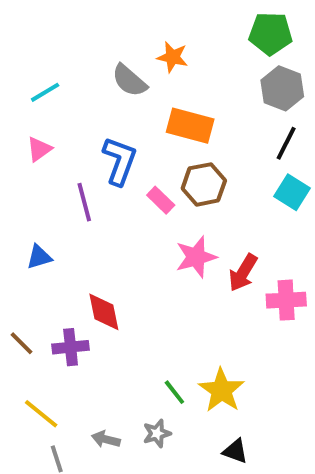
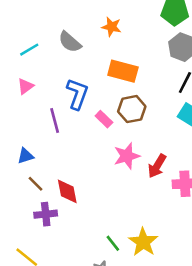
gray semicircle: (129, 81) -> (70, 42), moved
brown line: (22, 343) -> (36, 184), moved

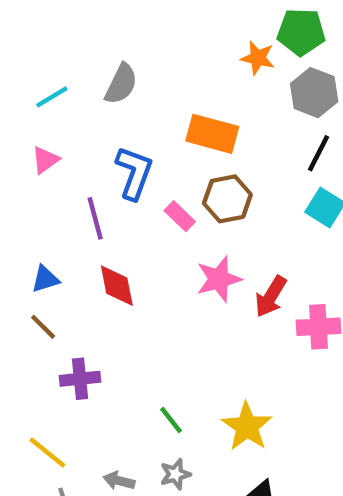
orange star: (112, 27) -> (258, 58), moved
gray semicircle: (70, 42) -> (121, 84), turned -105
brown line: (36, 184) -> (43, 327), moved
red diamond: (67, 191) -> (117, 286), moved
green line: (113, 243) -> (171, 420), moved

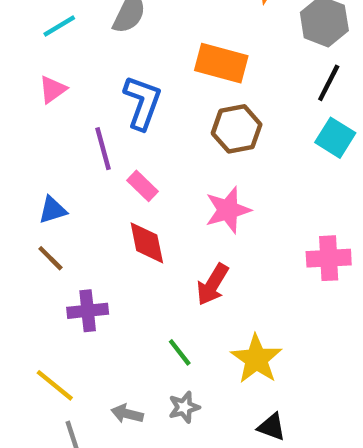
pink rectangle: (180, 216) -> (142, 186), moved
red diamond: (117, 286) -> (147, 243), moved
red arrow: (271, 296) -> (213, 284), moved

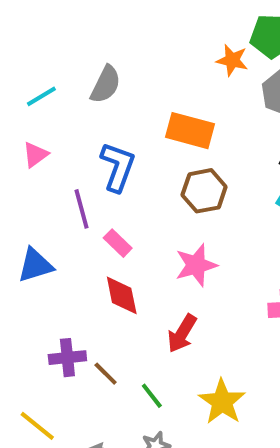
blue triangle: (53, 210) -> (35, 265), size x1.4
brown line: (50, 258) -> (106, 374), moved

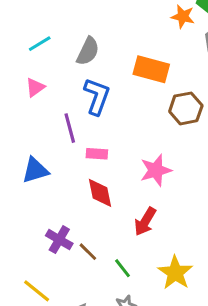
gray semicircle: (106, 84) -> (88, 51), moved
brown hexagon: (204, 191) -> (186, 108), moved
pink rectangle: (118, 243) -> (97, 154), turned -40
purple cross: (67, 358) -> (59, 240), turned 36

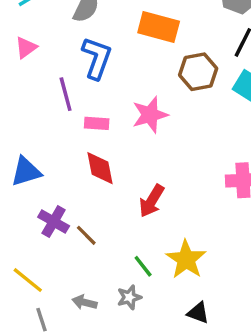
blue triangle: (35, 170) -> (26, 172), moved
pink star: (156, 170) -> (150, 115), moved
green line: (123, 268) -> (143, 266), moved

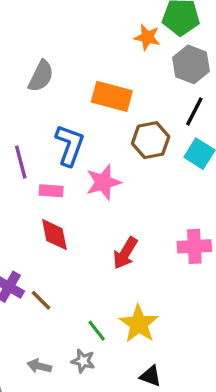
blue L-shape: (97, 58) -> (70, 145), moved
red arrow: (152, 201) -> (125, 253), moved
gray star: (129, 297) -> (83, 361), turned 30

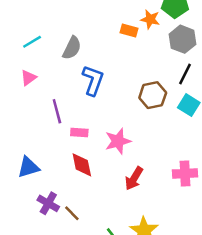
orange rectangle: (112, 96) -> (129, 31), moved, size x0.6
blue L-shape: (70, 145) -> (93, 80), moved
pink star: (103, 182) -> (118, 141), moved

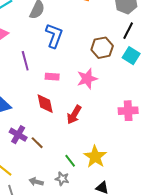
pink rectangle: (79, 132) -> (52, 77), moved
pink star: (118, 141) -> (87, 79), moved
red arrow: (134, 178) -> (74, 115), moved

